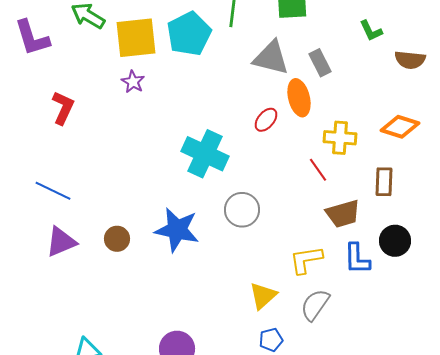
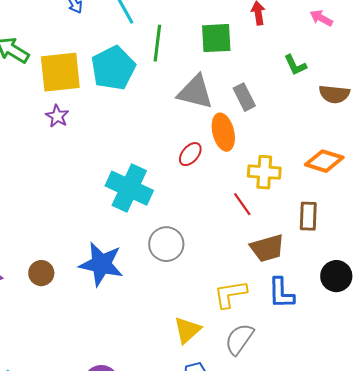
black circle: (395, 241) -> (336, 276), moved

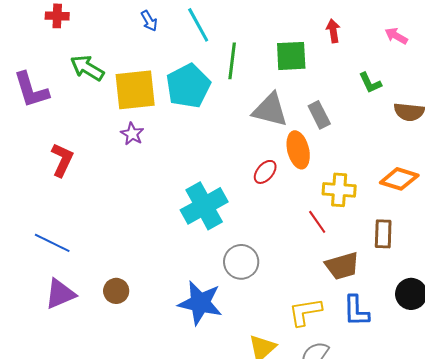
cyan cross: (129, 188) -> (204, 206), turned 36
blue star: (101, 264) -> (200, 303), moved

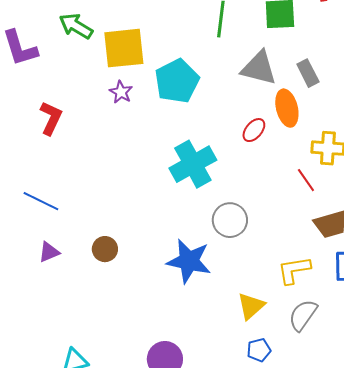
cyan pentagon: (188, 86) -> (177, 81), moved
purple triangle: (60, 294) -> (49, 252), size x0.7

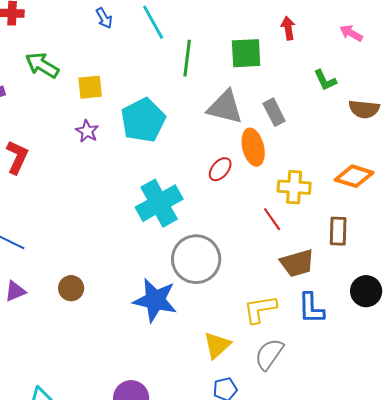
yellow square: (124, 48) -> (90, 87), size x0.6
gray circle: (230, 220) -> (196, 259), size x1.4

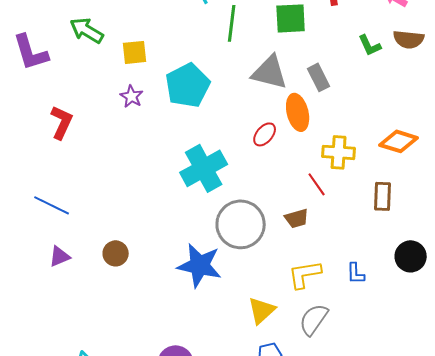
brown semicircle: (364, 109) -> (409, 39), moved
brown trapezoid: (297, 263) -> (297, 218), moved, size x0.7
blue L-shape: (311, 308) -> (356, 273), size x0.7

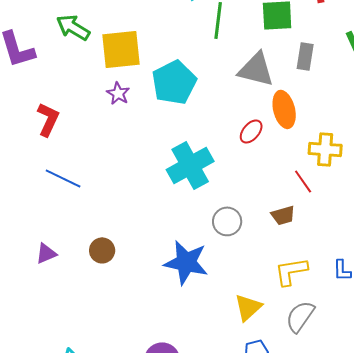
yellow square: (135, 52) -> (121, 49), size x1.6
gray rectangle: (319, 77) -> (305, 56), moved, turned 36
blue line: (52, 205) -> (63, 178), moved
gray circle: (241, 224) -> (227, 221), size x0.6

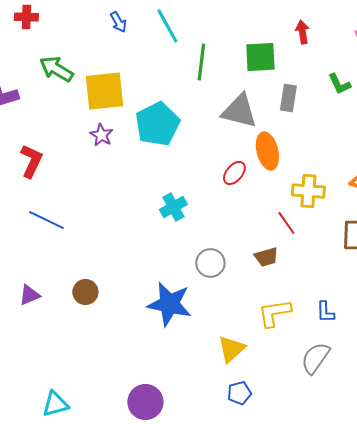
cyan cross: (190, 165) -> (173, 207), size x0.6
gray semicircle: (300, 316) -> (315, 358), moved

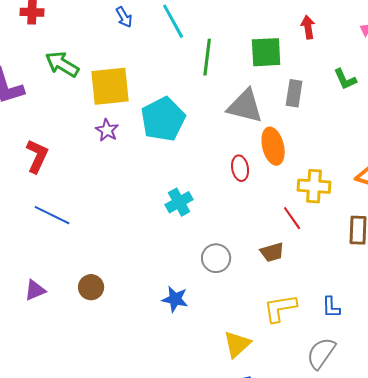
red ellipse: (234, 173) -> (240, 168), turned -50
blue star: (169, 304) -> (175, 299), size x0.6

